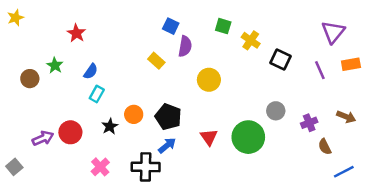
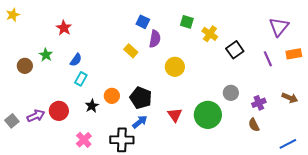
black square: (281, 59) -> (235, 50), turned 30
brown semicircle: (325, 147) -> (254, 125), moved
gray square: (14, 167) -> (12, 121), moved

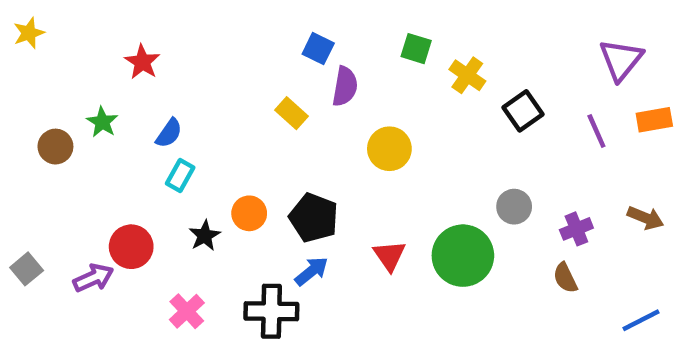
purple arrow: (36, 116) -> (93, 278), moved

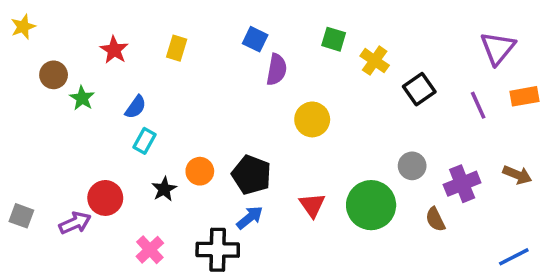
yellow rectangle: (291, 113) -> (177, 48), moved, turned 65
brown circle: (55, 147) -> (54, 75), moved
purple cross: (576, 229) -> (462, 184), size x1.4
gray square: (27, 269) -> (21, 216), turned -30
brown semicircle: (565, 278) -> (435, 219), moved

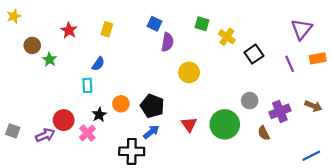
blue semicircle: (136, 107) -> (98, 64), moved
cyan rectangle: (145, 141) -> (87, 85), turned -32
pink cross: (150, 250) -> (87, 133), moved

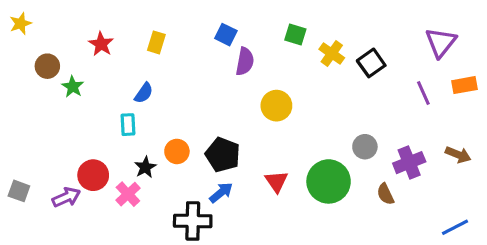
black square: (254, 54) -> (371, 63), moved

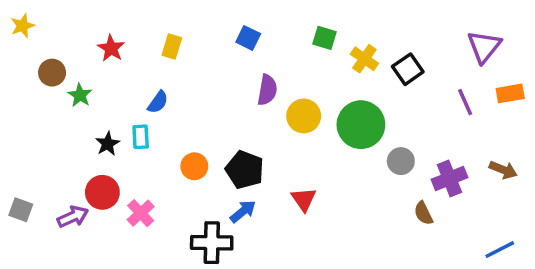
purple semicircle: (245, 61) -> (267, 90), moved
black star: (145, 167) -> (108, 144), moved
green circle: (329, 181) -> (361, 125), moved

